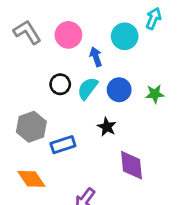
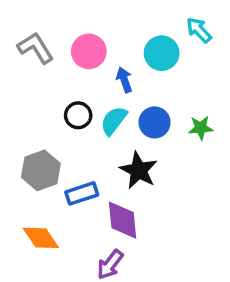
cyan arrow: (153, 18) -> (199, 30), turned -65
black star: (107, 127) -> (139, 170), size x1.5
purple diamond: (131, 165) -> (123, 220), moved

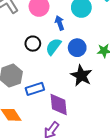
black star: (139, 170) -> (81, 76), moved

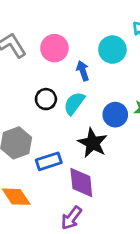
blue circle: (77, 48) -> (115, 115), moved
black star: (81, 76) -> (93, 143), moved

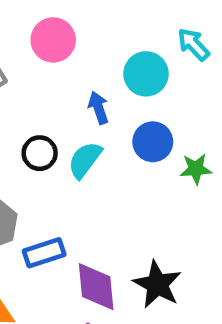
pink circle: (54, 48) -> (53, 40), moved
blue circle: (115, 115) -> (153, 142), moved
black star: (93, 143) -> (157, 284), moved

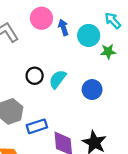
blue arrow: (98, 108) -> (63, 27), moved
blue circle: (153, 142) -> (92, 90), moved
green star: (196, 169) -> (108, 52), moved

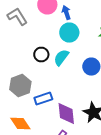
cyan circle: (89, 35) -> (69, 32), moved

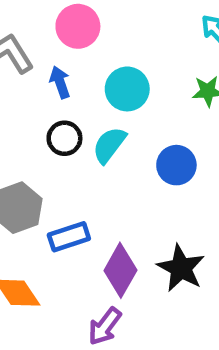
blue arrow: (66, 12) -> (60, 82), moved
purple diamond: (66, 114) -> (120, 270), turned 35

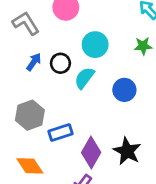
blue arrow: (60, 82) -> (34, 62), moved, turned 54
black circle: (64, 138) -> (60, 63), moved

